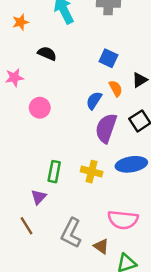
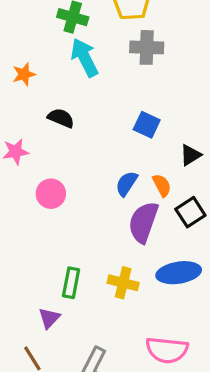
orange semicircle: (116, 88) -> (162, 185), moved

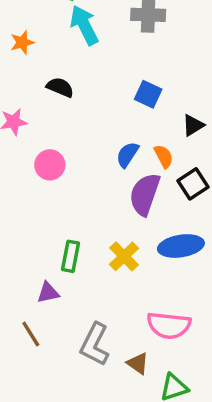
yellow cross: (123, 283) -> (124, 256), turned 32
purple triangle: (49, 318) -> (48, 293), turned 35

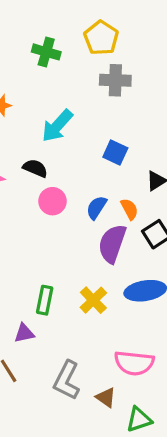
cyan arrow: (84, 25) -> (57, 126), moved, turned -111
black semicircle: (60, 87) -> (35, 168), moved
pink circle: (50, 165) -> (52, 201), moved

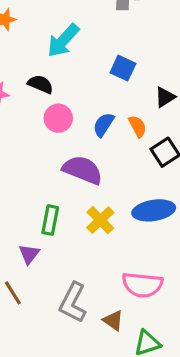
purple semicircle: (112, 244) -> (83, 170), moved, turned 93
purple triangle: (24, 333) -> (29, 254), turned -40

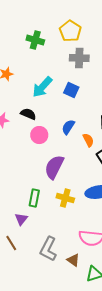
blue square: (123, 68) -> (71, 90), moved
blue semicircle: (104, 125) -> (68, 127), moved
purple semicircle: (83, 170) -> (54, 167), turned -85
yellow cross: (100, 220) -> (65, 198), turned -30

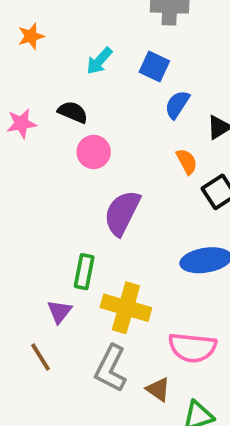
cyan arrow: (42, 87) -> (99, 61), size x0.7
blue semicircle: (68, 127) -> (177, 105), moved
yellow cross: (65, 198) -> (126, 308), moved, size x1.4

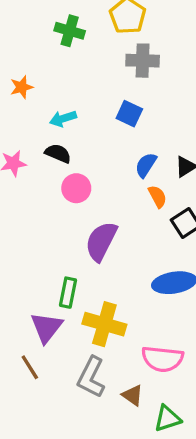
cyan arrow: (99, 61) -> (63, 119), moved, turned 30
blue semicircle: (177, 105) -> (146, 165), moved
purple triangle: (59, 311) -> (46, 327), size x1.5

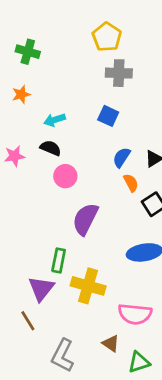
green cross: (70, 31) -> (28, 52), moved
gray L-shape: (91, 377) -> (63, 356), moved

